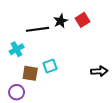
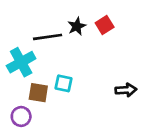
cyan cross: (17, 49) -> (21, 62), size x1.5
cyan square: (50, 66) -> (63, 83), turned 32

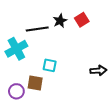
brown square: (38, 93) -> (35, 83), moved

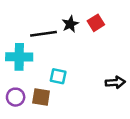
cyan cross: (16, 49) -> (19, 57), turned 30
purple circle: (16, 91) -> (16, 97), moved

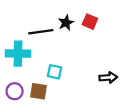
red square: (96, 23) -> (90, 22), turned -35

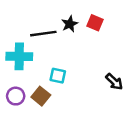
black arrow: (108, 78) -> (114, 82), turned 48
brown square: (39, 91) -> (41, 96), turned 30

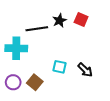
cyan square: (58, 76) -> (59, 67), moved
black arrow: (114, 82) -> (85, 70), moved

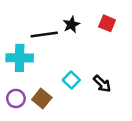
red square: (81, 19) -> (107, 23), moved
cyan square: (59, 67) -> (71, 80), turned 32

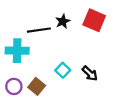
red square: (107, 23) -> (94, 20), size x1.5

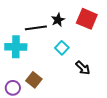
cyan square: (63, 70) -> (62, 48), moved
purple circle: (14, 86) -> (13, 88), moved

